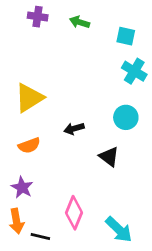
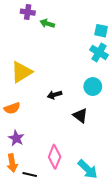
green arrow: (80, 22) -> (47, 23), moved
cyan square: (126, 36) -> (101, 31), moved
orange semicircle: (29, 145) -> (12, 108), moved

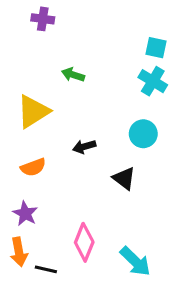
green arrow: (47, 23) -> (73, 75), moved
orange semicircle: (12, 108) -> (33, 167), moved

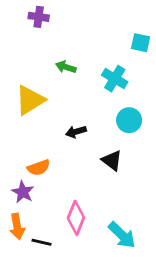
cyan cross: (153, 81) -> (115, 79), moved
orange semicircle: (33, 167) -> (39, 168), moved

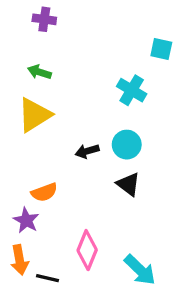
green arrow: (66, 67) -> (39, 72), moved
cyan circle: (129, 120) -> (127, 145), moved

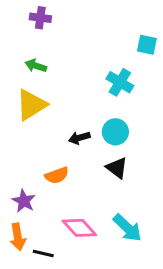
orange semicircle: (44, 192) -> (57, 175), moved
pink diamond: (87, 250) -> (79, 228), turned -64
cyan arrow: (140, 270) -> (127, 228), moved

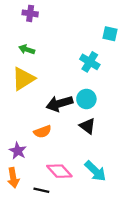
black arrow: (79, 138) -> (59, 103), size x1.6
black line: (43, 253) -> (41, 190), moved

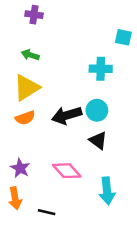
cyan cross: (90, 62) -> (101, 69), turned -30
orange semicircle: (43, 132) -> (25, 118), moved
pink diamond: (59, 171) -> (67, 171), moved
cyan arrow: (95, 171) -> (107, 191), turned 40

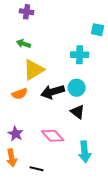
yellow triangle: (26, 88) -> (34, 70), moved

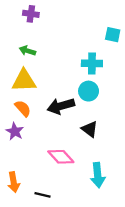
yellow triangle: (34, 70) -> (24, 81), moved, turned 30
cyan circle: (77, 88) -> (89, 91), moved
orange semicircle: (20, 94) -> (23, 108), turned -112
purple star: (16, 134) -> (15, 131), moved

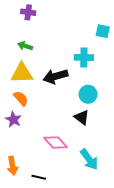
cyan circle: (89, 91) -> (88, 94), moved
black arrow: (61, 106) -> (55, 76), moved
cyan arrow: (98, 175) -> (89, 159), turned -30

